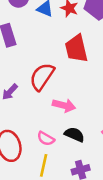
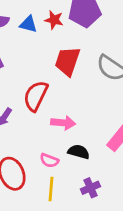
red trapezoid: (76, 49) -> (67, 61), turned 40

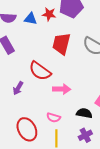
red semicircle: (36, 96) -> (40, 71), turned -75
black semicircle: (79, 152) -> (84, 113), moved

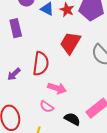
red semicircle: (40, 71) -> (41, 64), turned -135
pink semicircle: (54, 118) -> (47, 107), moved

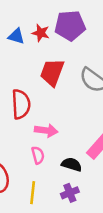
pink semicircle: (47, 107) -> (38, 155), turned -128

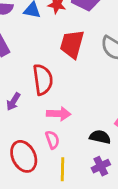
pink arrow: (46, 130) -> (59, 114), moved
pink semicircle: (38, 155) -> (52, 140), moved

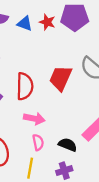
red trapezoid: (72, 44) -> (61, 78), moved
pink semicircle: (52, 140) -> (38, 142), moved

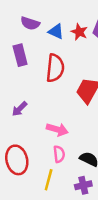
red semicircle: (25, 86) -> (55, 68), moved

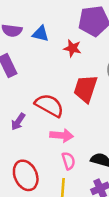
red star: (79, 32) -> (72, 48), moved
red semicircle: (55, 68) -> (49, 105), moved, turned -56

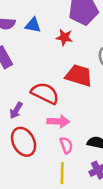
red trapezoid: (86, 89) -> (79, 75), turned 92
red ellipse: (26, 175) -> (24, 142), moved

